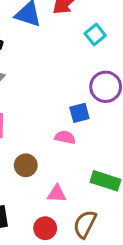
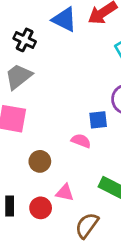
red circle: (45, 228) -> (41, 208), moved

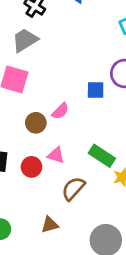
pink semicircle: (81, 141) -> (60, 111), moved, turned 108

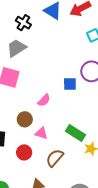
brown circle: (36, 123) -> (25, 119), moved
red circle: (31, 167) -> (24, 152), moved

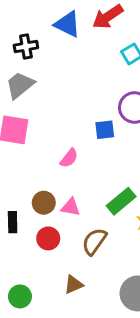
black cross: (23, 23) -> (26, 47), turned -35
brown circle: (25, 119) -> (44, 203), moved
green rectangle: (76, 133) -> (121, 201), turned -66

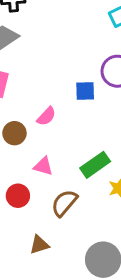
brown circle: (44, 203) -> (14, 133), moved

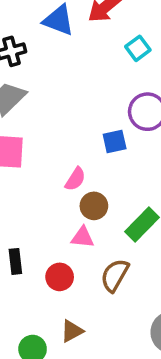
brown circle: (14, 133) -> (94, 206), moved
brown triangle: (39, 245) -> (72, 331), moved

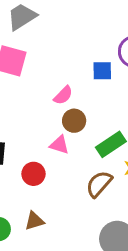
brown semicircle: (115, 275) -> (99, 184), moved

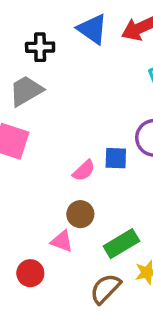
pink semicircle: (63, 95) -> (84, 171), moved

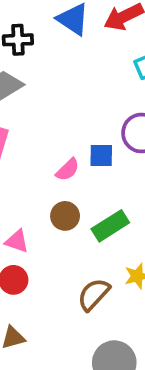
pink triangle: (62, 241) -> (17, 241), moved
green rectangle: (121, 244) -> (110, 226), moved

